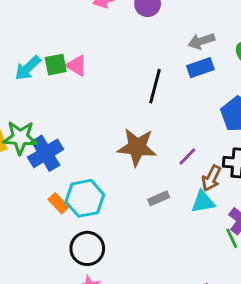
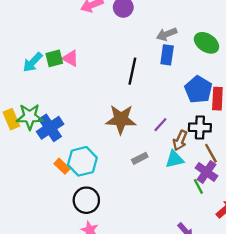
blue rectangle: (200, 68) -> (167, 55), turned -60

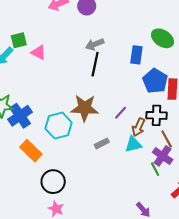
gray arrow: (167, 34) -> (95, 44), moved
blue rectangle: (167, 55) -> (136, 55), moved
green square: (54, 58) -> (19, 40), moved
cyan hexagon: (82, 161) -> (59, 126), moved
orange rectangle: (62, 166) -> (31, 151), size x1.5

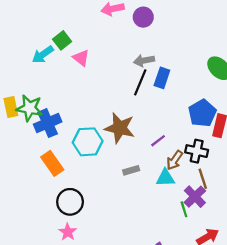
green square: (19, 40) -> (62, 40), turned -35
blue rectangle: (136, 55) -> (162, 78), moved

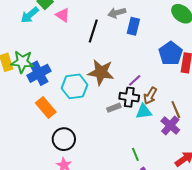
black line: (140, 82) -> (93, 31), moved
black cross: (197, 151) -> (129, 97), moved
green line: (184, 209) -> (135, 154), moved

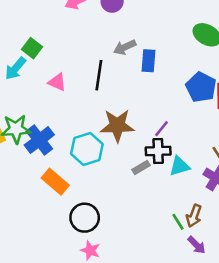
pink triangle: (63, 15) -> (57, 82), moved
brown arrow: (150, 96) -> (194, 216), moved

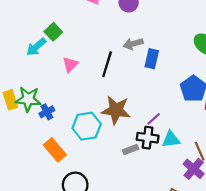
pink triangle: (57, 82) -> (70, 64), turned 42
blue cross: (39, 140) -> (47, 112), size x0.6
cyan triangle: (179, 166) -> (171, 139), moved

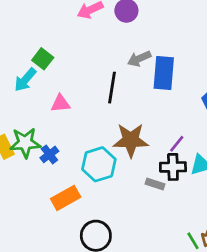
blue rectangle: (152, 59) -> (164, 73), size x1.4
pink triangle: (70, 64) -> (60, 103), moved, turned 48
orange rectangle: (55, 150) -> (66, 198), turned -70
gray rectangle: (131, 150) -> (155, 184), turned 48

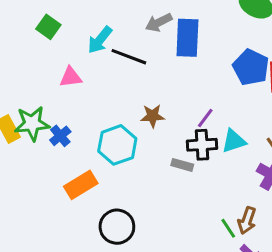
cyan arrow: (25, 80) -> (100, 40), moved
black line: (112, 88) -> (129, 57), turned -76
brown star: (131, 140) -> (153, 116), size x0.6

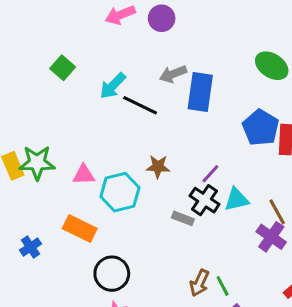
pink triangle: (71, 77) -> (84, 175), moved
blue cross: (60, 136) -> (31, 247), moved
black cross: (202, 145) -> (205, 200), turned 32
orange rectangle: (81, 185) -> (80, 228), turned 52
brown arrow: (247, 221) -> (199, 283), moved

